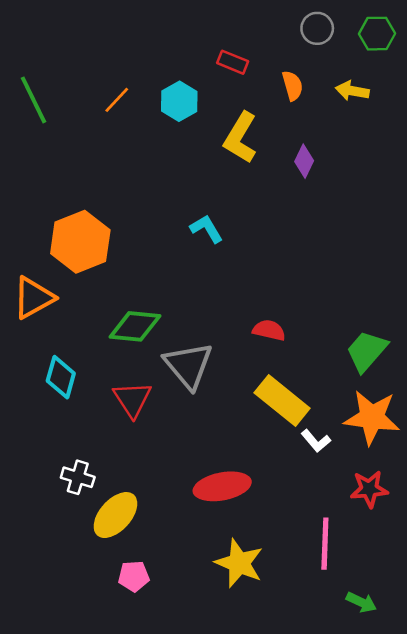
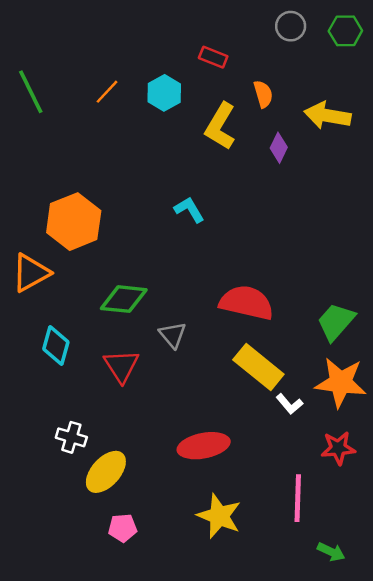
orange semicircle: (292, 86) -> (263, 94), moved
yellow arrow: (352, 91) -> (328, 116), moved, size x1.5
red semicircle: (269, 330) -> (247, 303), size x1.8
gray triangle: (188, 365) -> (173, 335), size x0.6

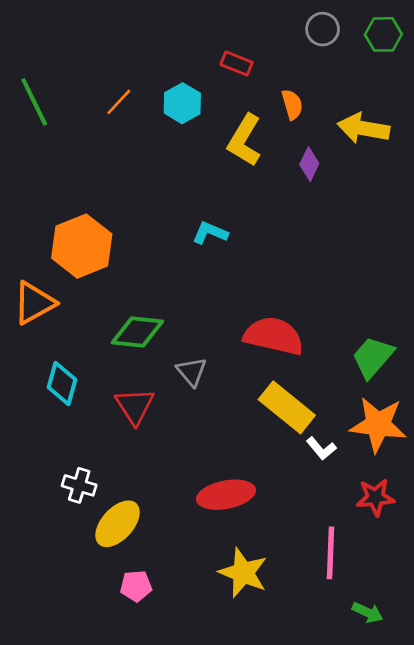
cyan L-shape: (189, 210) -> (210, 233), turned -36

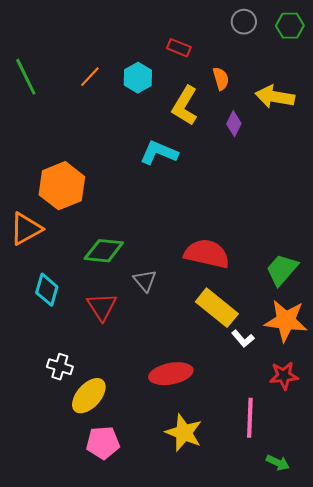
cyan L-shape: (210, 233) -> (159, 153), moved, size x1.4
pink pentagon: (136, 586) -> (103, 443), size x1.4

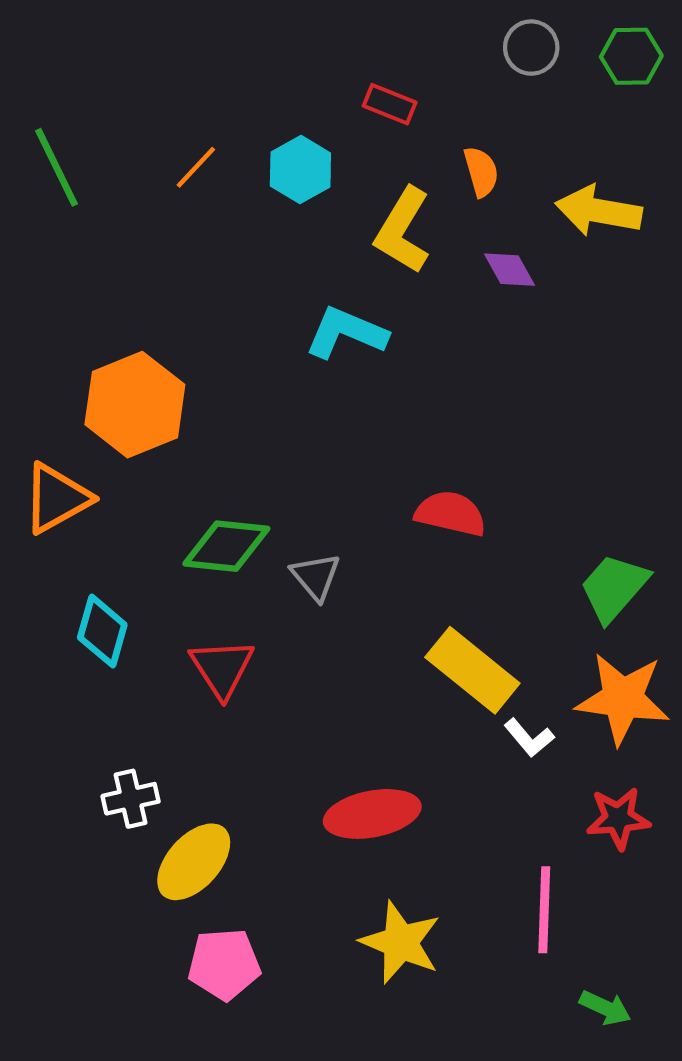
purple diamond: (234, 124) -> (509, 270), turned -55
red semicircle: (207, 254) -> (451, 513), moved, size x0.7
gray triangle: (145, 281) -> (316, 577), moved
white cross: (60, 367) -> (131, 799), turned -30

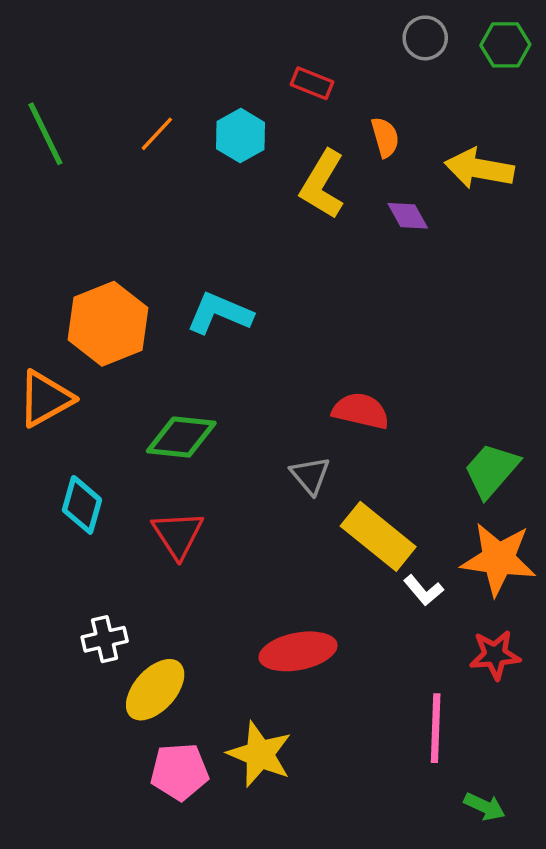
cyan L-shape: (346, 333) -> (220, 313), moved
gray triangle: (316, 577) -> (310, 475), moved
yellow star: (401, 942) -> (260, 754), moved

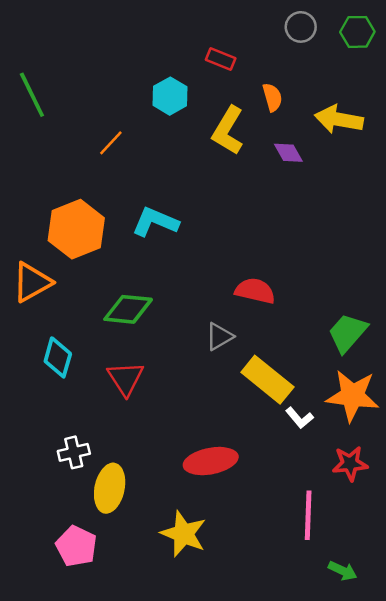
orange line: (157, 134) -> (111, 143), moved
gray triangle: (310, 475) -> (219, 336), turned 40
yellow ellipse: (155, 690) -> (110, 488), turned -30
pink pentagon: (180, 772) -> (76, 546), moved, turned 30

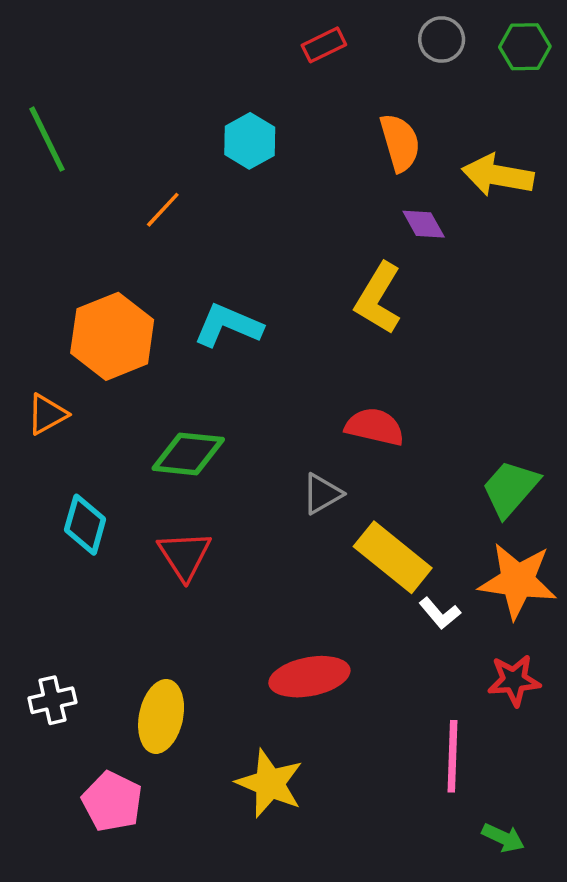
red rectangle: (221, 59) -> (324, 45), moved, turned -48
orange semicircle: (272, 97) -> (400, 143), size x1.4
yellow L-shape: (228, 131) -> (378, 298), moved
orange triangle: (32, 282) -> (47, 414), size x0.7
white cross: (74, 452) -> (52, 700), moved

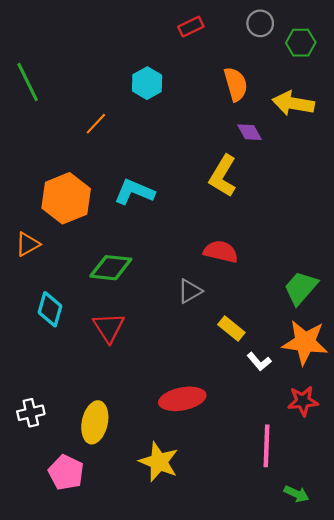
green hexagon: (525, 47) -> (301, 43), moved
yellow rectangle: (393, 557) -> (231, 328), size x0.6

